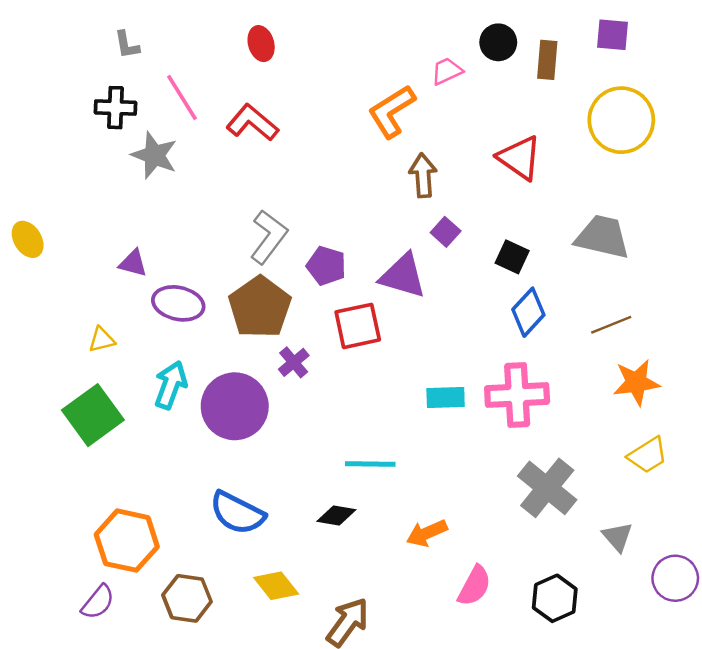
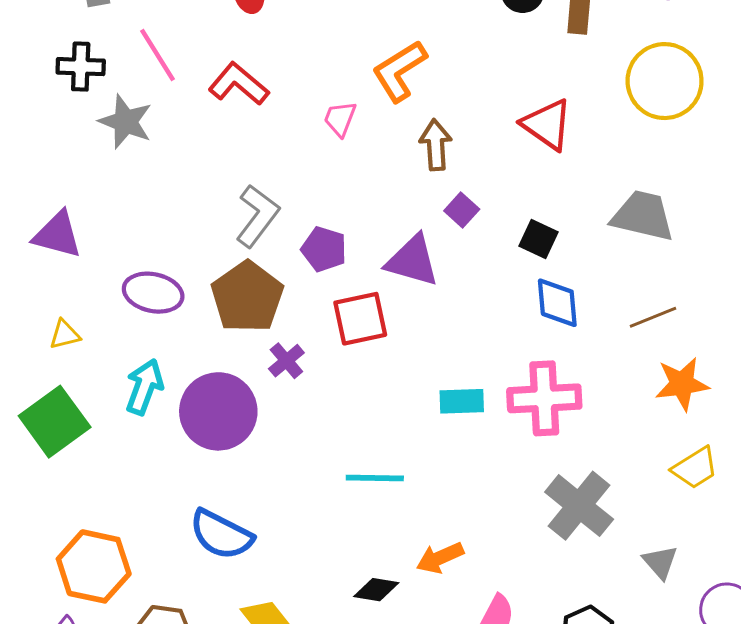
pink trapezoid: (447, 71) -> (340, 119), moved, turned -44
purple triangle: (133, 263) -> (57, 235), moved, size x1.5
blue diamond: (528, 312) -> (557, 303), turned -48
black diamond: (336, 515) -> (376, 590), moved

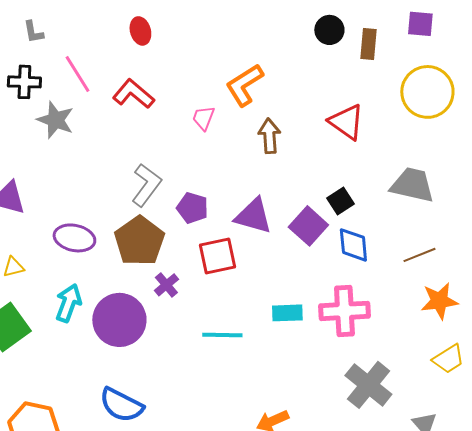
purple square: (462, 210) -> (308, 226), moved, size x1.6
black square: (538, 239) -> (340, 201), turned 32
cyan line: (375, 478) -> (222, 335), moved

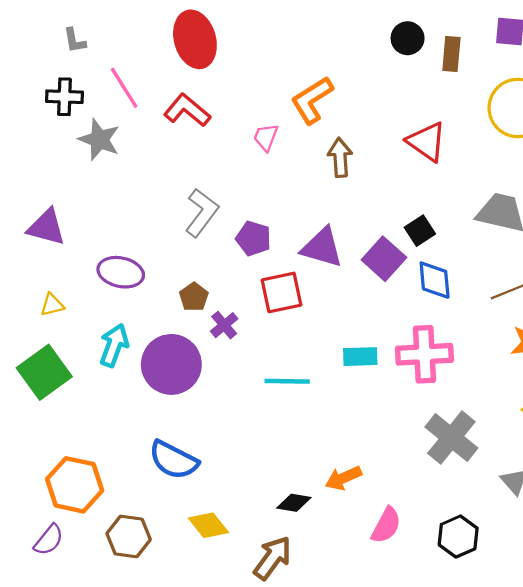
red ellipse: (140, 31) -> (195, 39), size x1.8
brown pentagon: (139, 241) -> (194, 297), moved, size x0.5

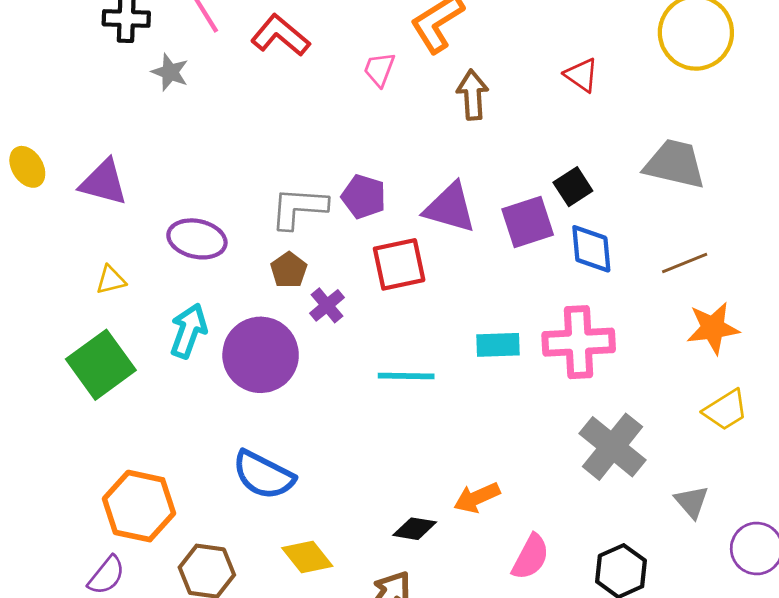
gray star: (99, 139) -> (170, 72), size x0.7
red triangle: (427, 142) -> (581, 75), size x0.7
gray L-shape: (202, 213) -> (299, 208), moved, turned -123
purple square: (384, 259) -> (528, 222), turned 30

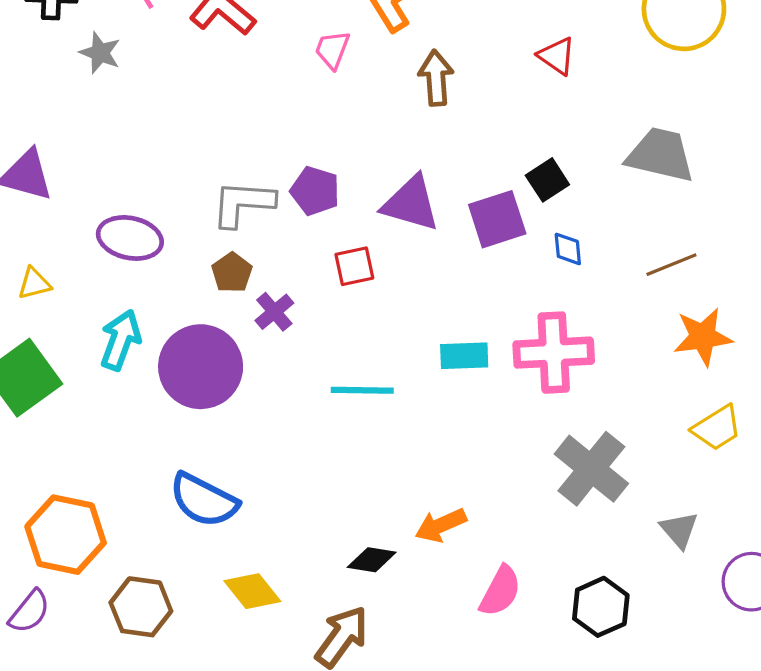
blue diamond: (591, 249) -> (568, 249), size x0.6
red square: (399, 264) -> (354, 266), size x0.7

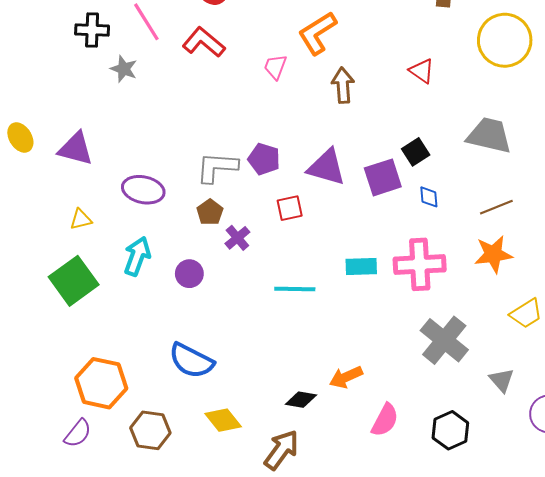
orange star: (703, 337) -> (493, 254), moved
purple circle: (201, 367) -> (189, 274), size x0.5

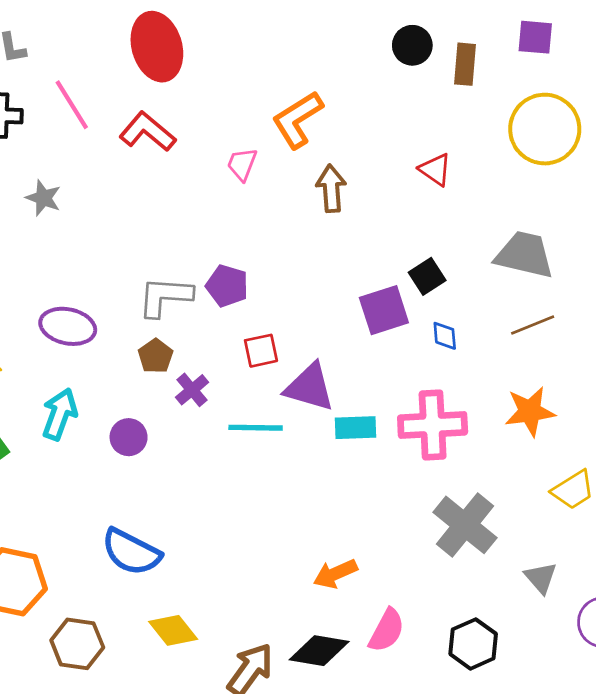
gray star: (124, 69) -> (43, 198), moved
purple triangle: (327, 167) -> (310, 387), moved
brown line: (496, 207) -> (533, 325), moved
cyan line: (295, 289) -> (256, 428), moved
black diamond: (301, 400) -> (319, 651), moved, size x1.4

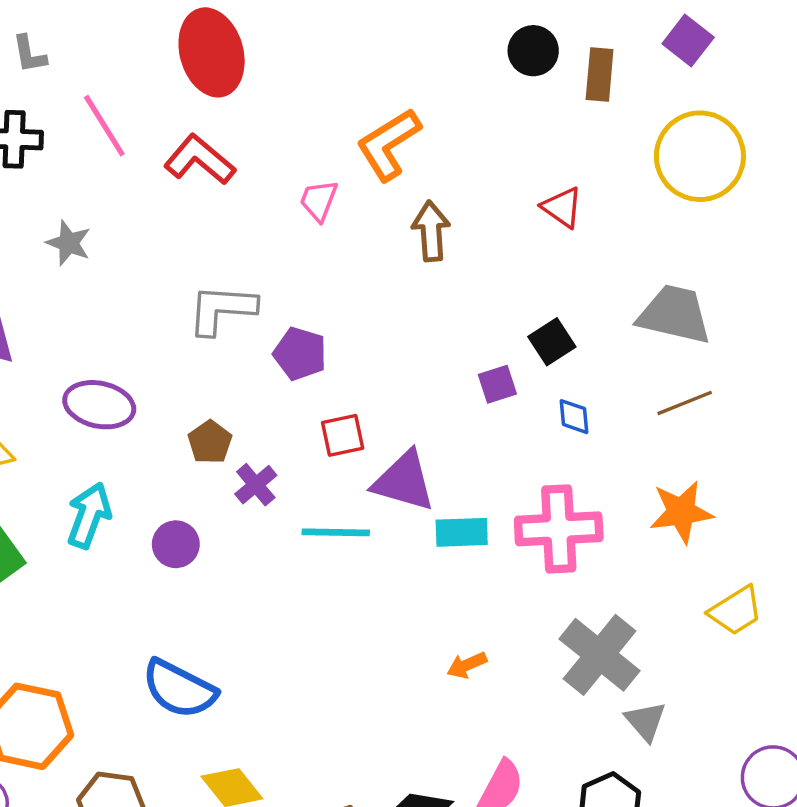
purple square: (535, 37) -> (688, 41), turned 33
gray L-shape: (165, 297) -> (222, 309), moved
purple square: (384, 310) -> (497, 384), size x0.6
orange arrow: (335, 574) -> (467, 665), moved, size x0.7
gray triangle: (541, 578) -> (645, 721), moved

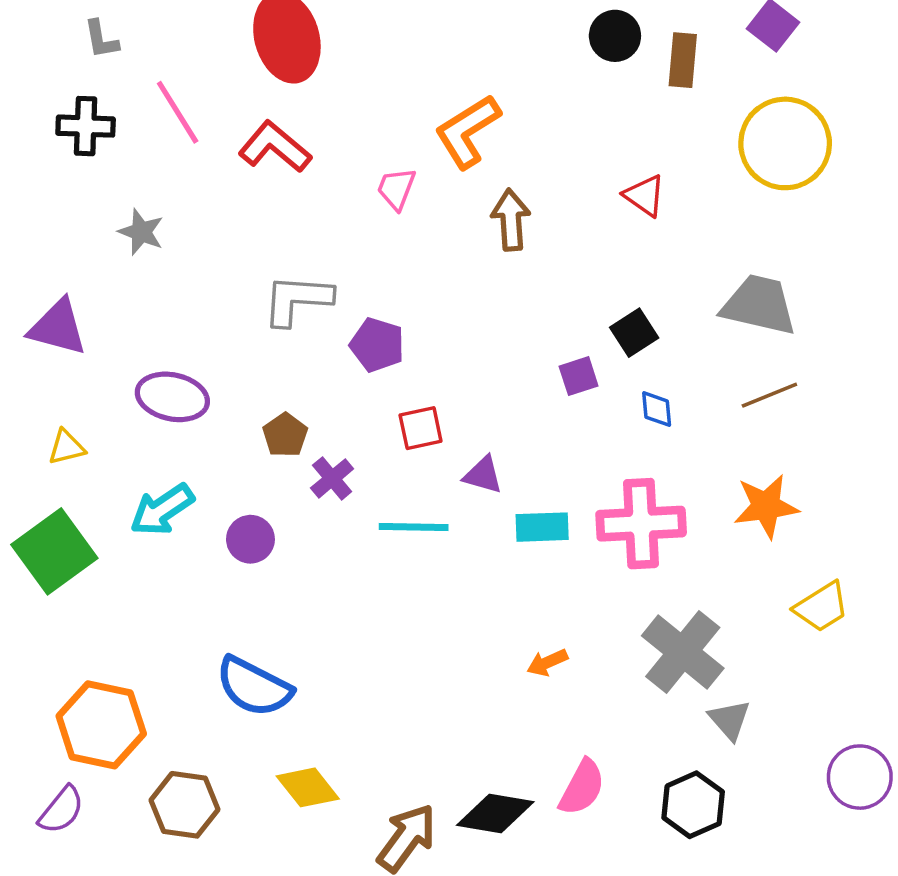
purple triangle: (404, 481) -> (483, 475), size x0.6
cyan arrow: (89, 515) -> (162, 510), turned -144

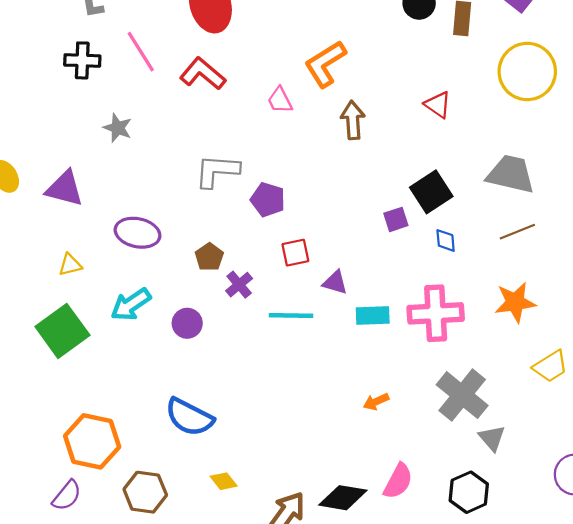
pink trapezoid: (396, 189) -> (280, 100), turned -48
black square: (634, 333) -> (431, 192), size x1.4
yellow diamond: (308, 787) -> (224, 481), size x0.7

